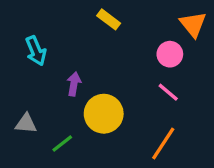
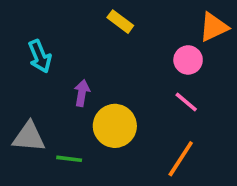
orange triangle: (193, 24) -> (214, 27), turned 44
gray triangle: (26, 124) -> (29, 137), size x1.4
green line: (62, 143) -> (69, 159), turned 45

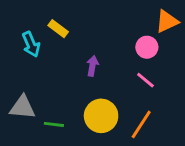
yellow rectangle: (120, 22) -> (58, 29), moved
purple arrow: (82, 93) -> (92, 66), moved
yellow circle: (115, 126) -> (101, 116), moved

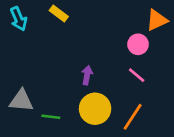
yellow rectangle: (58, 29) -> (59, 13), moved
cyan arrow: (31, 44) -> (19, 19), moved
purple arrow: (92, 66) -> (87, 75), moved

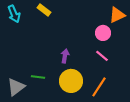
gray triangle: (21, 101) -> (16, 87), moved, turned -42
green line: (51, 117) -> (38, 77), moved

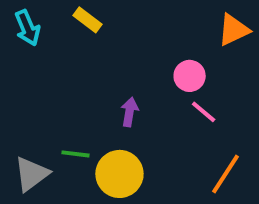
pink circle: (103, 33) -> (190, 76), moved
yellow circle: (71, 81) -> (119, 174), moved
orange line: (99, 87) -> (226, 174), moved

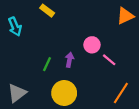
cyan arrow: (27, 28) -> (15, 27), moved
pink circle: (190, 76) -> (92, 45), moved
green line: (75, 154) -> (47, 64), moved, turned -72

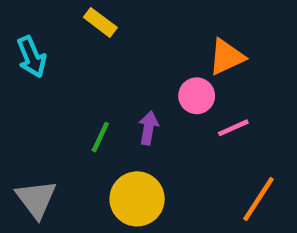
orange triangle: (125, 16) -> (226, 57), moved
pink line: (109, 60) -> (233, 128), turned -64
gray triangle: (17, 93) -> (36, 199), turned -30

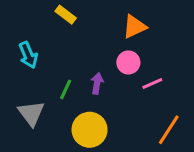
cyan arrow: (32, 57) -> (28, 55), moved
orange triangle: (226, 57) -> (134, 27), moved
gray triangle: (36, 199) -> (31, 113), moved

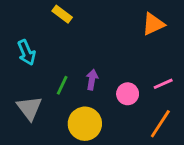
orange triangle: (134, 27) -> (153, 24), moved
pink circle: (128, 62) -> (128, 94), moved
pink line: (152, 83) -> (163, 84), moved

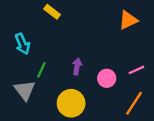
green line: (62, 85) -> (41, 70), moved

